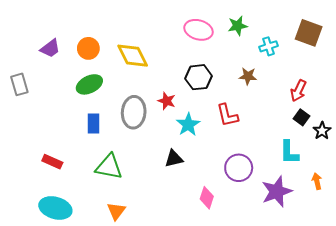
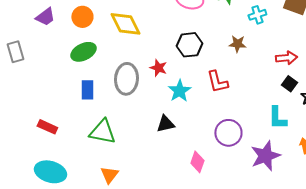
red arrow: (298, 91) -> (286, 58), turned -120

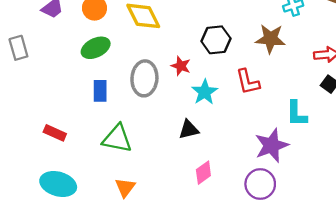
brown star: (237, 44) -> (270, 39), size x1.5
cyan L-shape: (277, 118) -> (297, 114), moved
purple circle: (228, 133) -> (260, 184), moved
purple star: (265, 156) -> (272, 145), moved
pink diamond: (197, 162) -> (203, 173), moved, turned 35

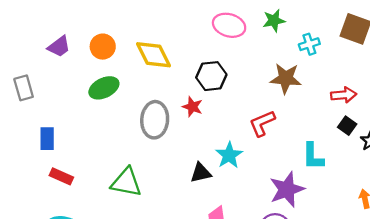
black hexagon: (216, 40) -> (211, 76), moved
red L-shape: (248, 82) -> (262, 123), turned 80
blue rectangle: (100, 91) -> (47, 139), moved
cyan star: (205, 92) -> (229, 155), moved

